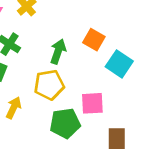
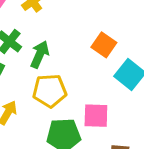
green arrow: (58, 51) -> (40, 54), moved

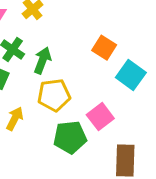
pink square: (96, 116) -> (100, 117), turned -36

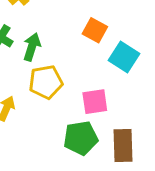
pink square: (100, 117) -> (95, 102), turned 32
green pentagon: (70, 137) -> (81, 138), moved

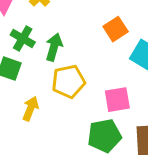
orange square: (95, 30) -> (116, 29), turned 30

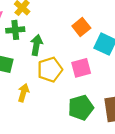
green cross: (23, 39) -> (15, 30), moved, turned -30
pink square: (117, 100) -> (81, 68), moved

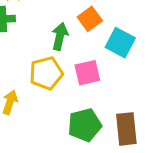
green arrow: (36, 45) -> (60, 36), moved

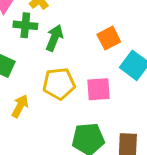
green arrow: (60, 36) -> (54, 38), moved

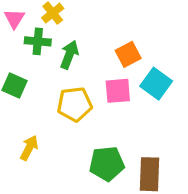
pink square: (99, 89) -> (118, 91), moved
yellow arrow: (20, 106) -> (29, 148), moved

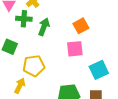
cyan square: (156, 84) -> (99, 70), moved, turned 30
yellow pentagon: (75, 104) -> (34, 66), moved

